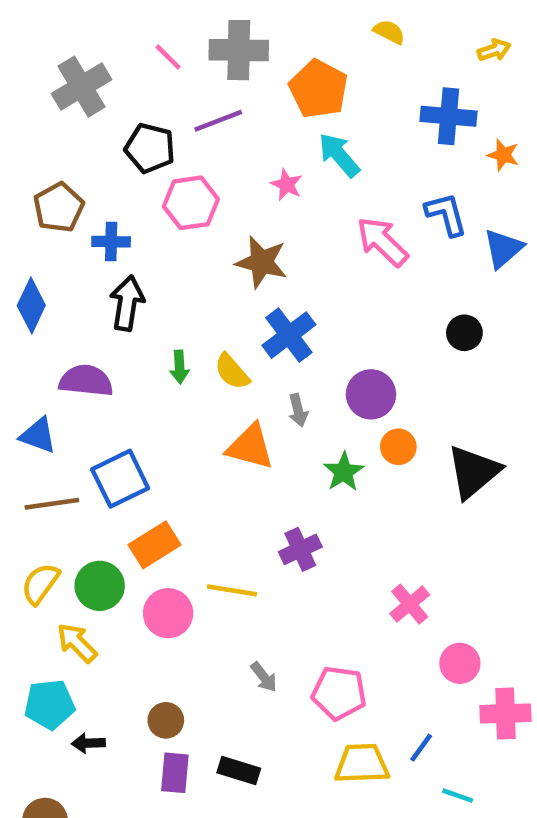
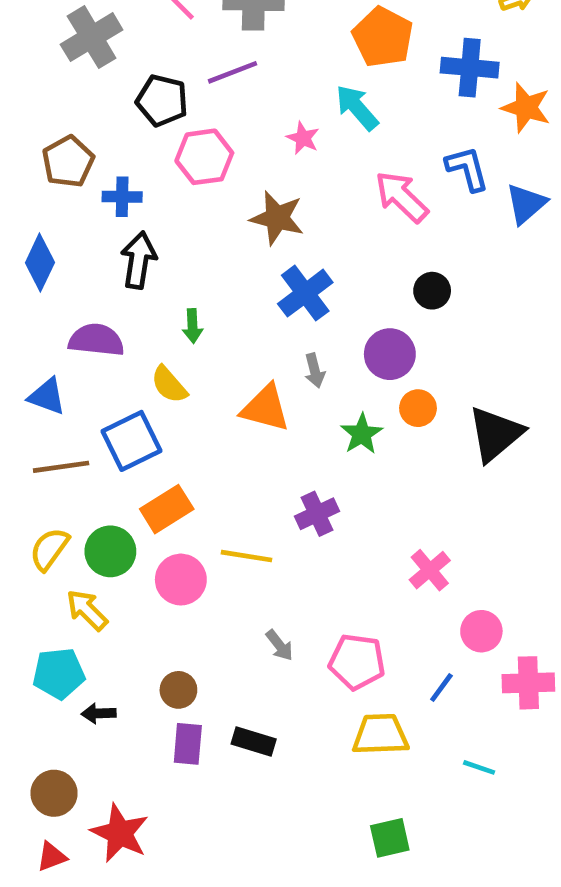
orange pentagon: (319, 89) -> (383, 37), moved
orange star: (503, 155) -> (526, 108), size x1.5
black circle: (464, 333) -> (432, 291), moved
yellow semicircle: (232, 372) -> (169, 385), moved
blue line: (421, 748) -> (441, 688), moved

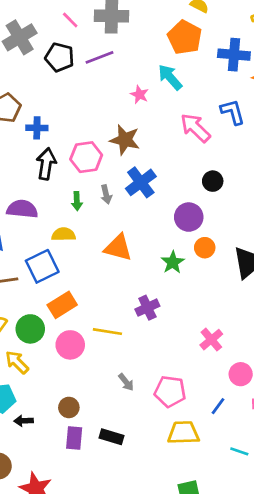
black pentagon: (162, 100) -> (60, 57), moved
pink hexagon: (204, 157) -> (86, 157), moved
gray arrow: (315, 371) -> (106, 194), moved
yellow semicircle: (169, 385) -> (64, 234), turned 130

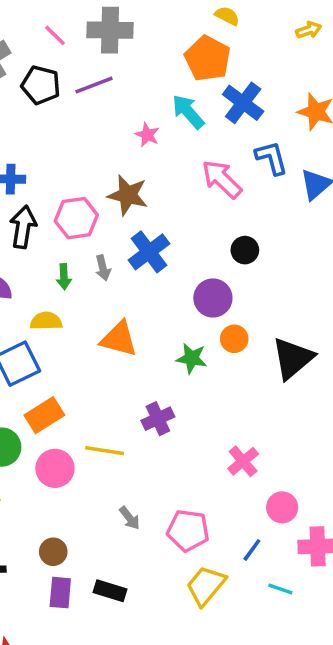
blue cross: (234, 55) -> (243, 103), moved, turned 32
green star: (173, 262) -> (192, 358), turned -30
yellow trapezoid: (183, 433) -> (206, 585), turned -48
cyan line: (239, 451) -> (280, 589), moved

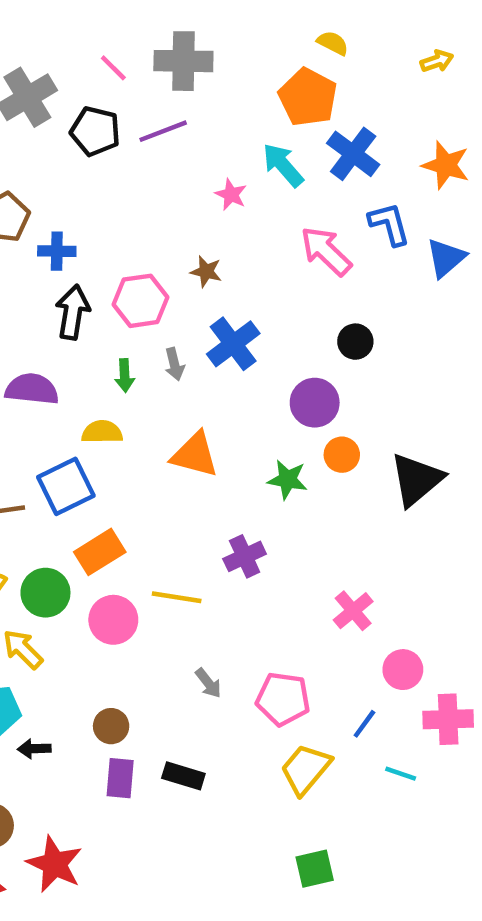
brown star: (128, 195) -> (206, 271), size x0.6

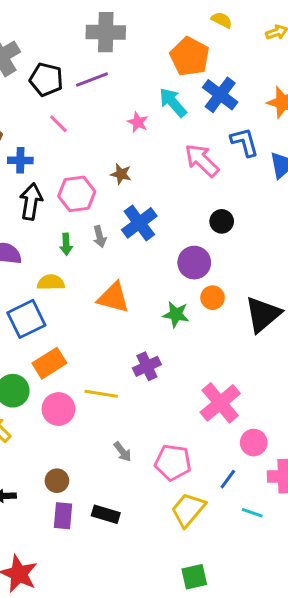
yellow semicircle: (333, 43) -> (222, 20), moved
pink line: (113, 68) -> (58, 124), moved
pink cross: (353, 611) -> (220, 403), size x1.5

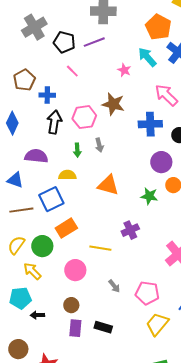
brown star: (121, 174) -> (113, 104), size x1.6
blue cross: (139, 223) -> (150, 124), moved, turned 35
pink circle: (58, 409) -> (75, 270), moved

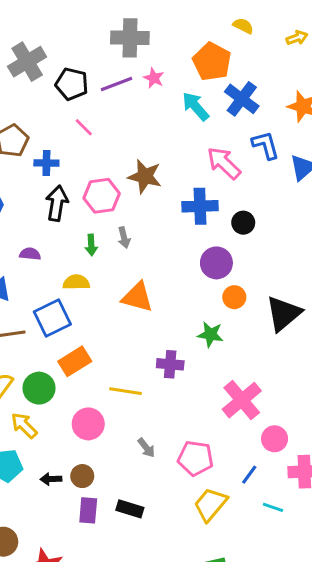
pink star: (124, 70) -> (154, 78), moved
purple semicircle: (36, 156) -> (30, 254), size x0.6
green star: (149, 196) -> (210, 334), moved
purple cross: (130, 230) -> (170, 364), turned 30
black arrow: (37, 315) -> (51, 479), moved

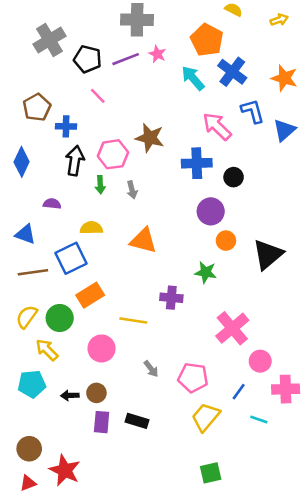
green arrow: (91, 245) -> (100, 185), moved

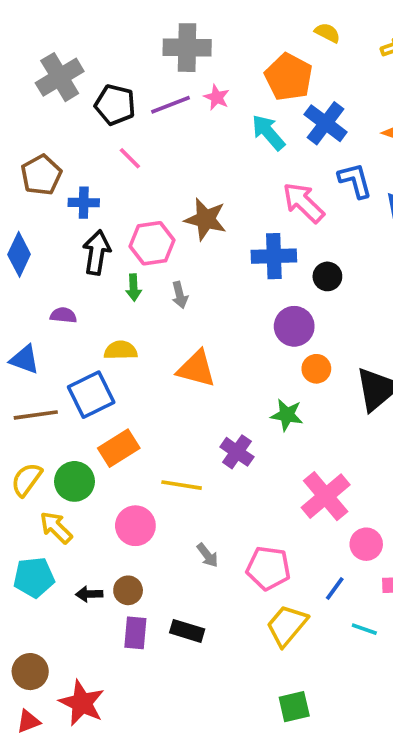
purple cross: (171, 298) -> (237, 452), turned 30

